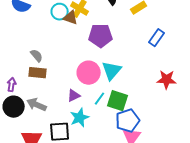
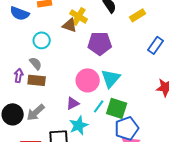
cyan circle: (60, 12) -> (42, 40), moved
purple arrow: (12, 85) -> (19, 75), moved
gray arrow: (37, 105) -> (36, 112), turned -66

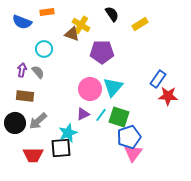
blue rectangle: (156, 45) -> (158, 79), moved
purple arrow: (19, 75) -> (22, 70), moved
brown rectangle: (37, 80) -> (25, 96), moved
purple triangle: (73, 103) -> (83, 114), moved
cyan star: (79, 125) -> (68, 133), moved

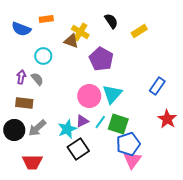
purple pentagon: (102, 52) -> (101, 59), turned 30
red star: (168, 96) -> (167, 119), moved, turned 30
cyan star: (68, 133) -> (67, 129), moved
black square: (61, 148) -> (78, 149), moved, turned -30

